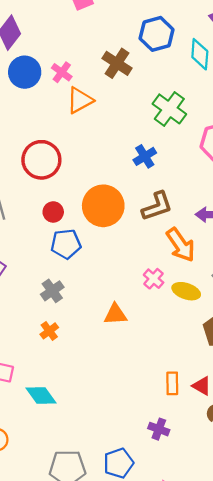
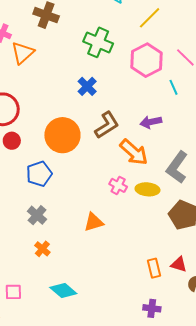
red circle: (53, 212) -> (12, 141), moved
cyan diamond: (41, 395) -> (63, 290), moved

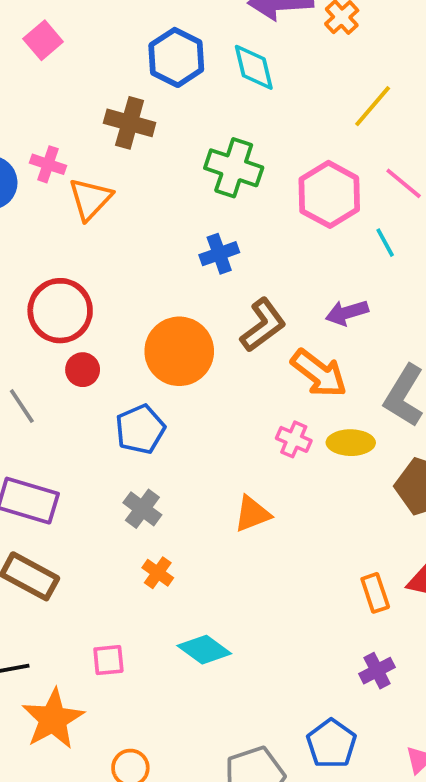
yellow line: (150, 18) -> (373, 106), moved
blue cross: (87, 86) -> (219, 254), turned 30
purple cross: (152, 308) -> (377, 671), turned -30

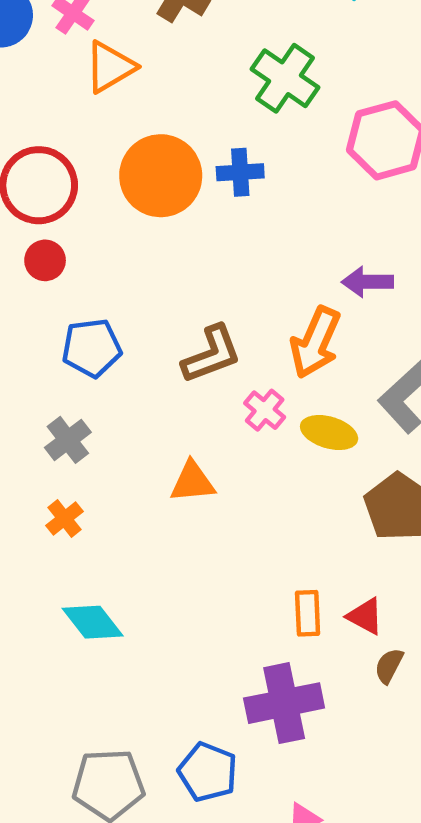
brown L-shape: (263, 325) -> (212, 354), moved
orange circle: (179, 351) -> (161, 176), moved
orange arrow: (319, 373) -> (315, 342), turned 60
purple cross: (377, 671) -> (284, 703), size x1.8
blue pentagon: (331, 744) -> (208, 772), turned -30

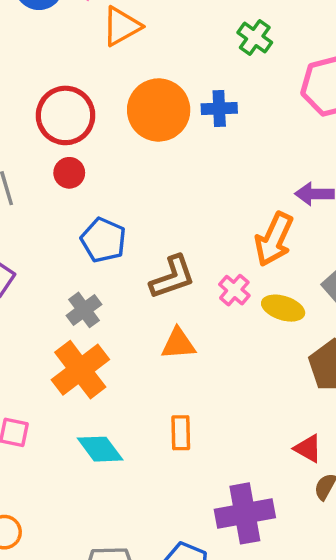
green cross: (285, 78) -> (255, 38), size x0.7
blue pentagon: (92, 348) -> (103, 240), turned 30
brown L-shape: (212, 354) -> (172, 277), moved
orange cross: (64, 518) -> (80, 370), size x2.0
orange rectangle: (308, 613) -> (181, 433), moved

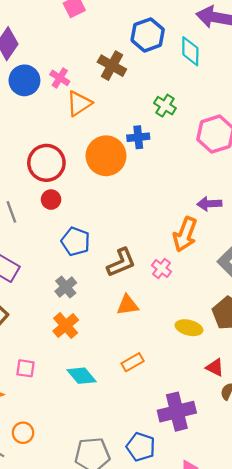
blue cross: (219, 109) -> (138, 137), moved
yellow ellipse: (283, 308) -> (189, 328), moved
orange cross: (80, 370) -> (66, 326), size x0.7
orange rectangle: (181, 433) -> (133, 362), turned 65

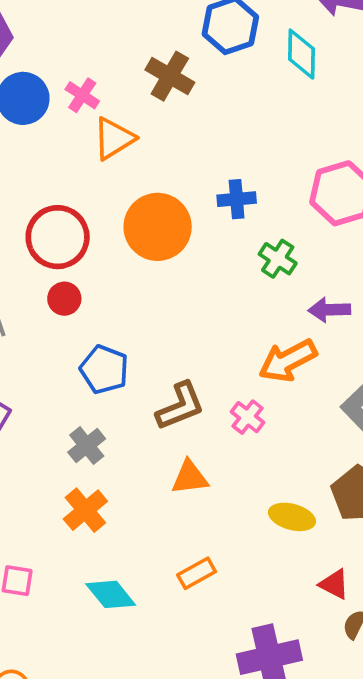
green cross: (165, 106) -> (278, 259), moved
blue cross: (138, 137) -> (237, 199), moved
orange arrow: (185, 234) -> (288, 361), turned 40

